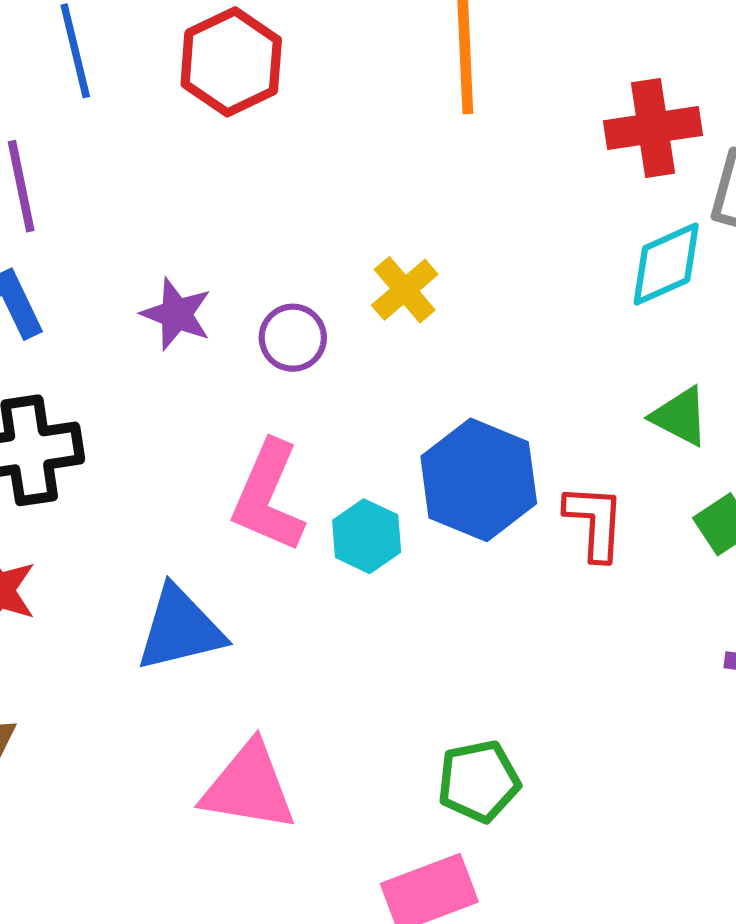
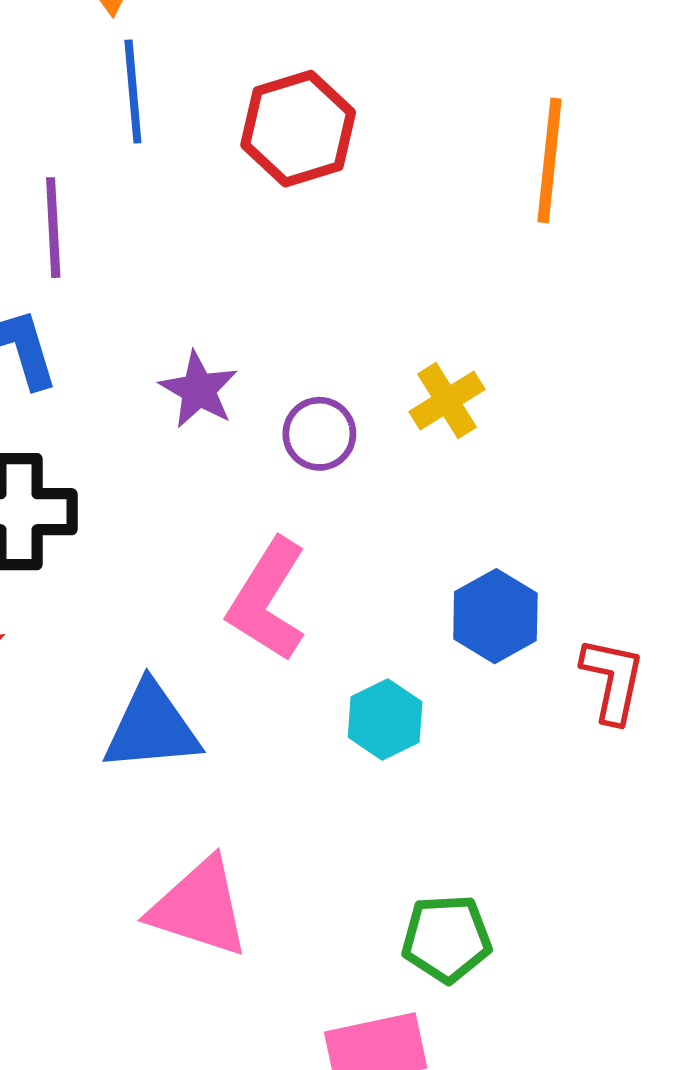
blue hexagon: (479, 480) -> (495, 616), size x0.7
cyan hexagon: (367, 536) -> (385, 720), moved

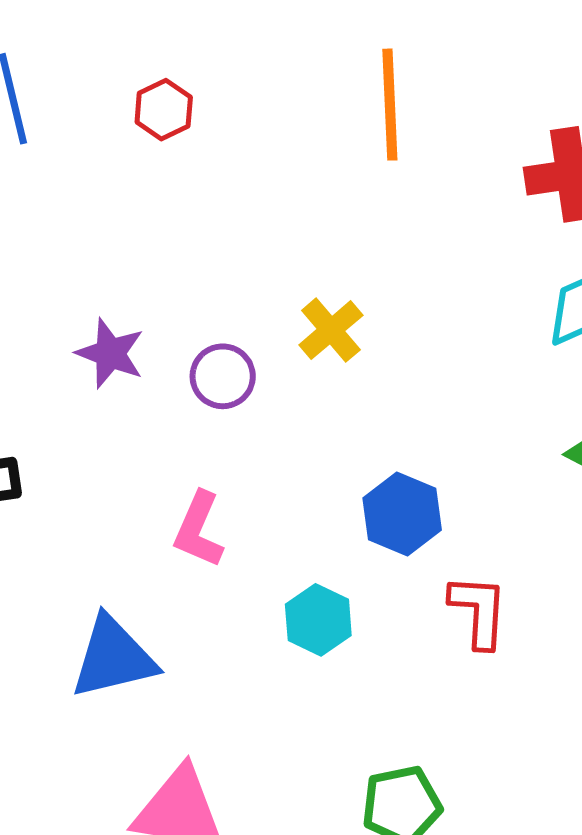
red hexagon: (298, 129) -> (164, 110), size x0.6
pink L-shape: (267, 600) -> (199, 530), size x0.7
red L-shape: (613, 680) -> (479, 611), moved

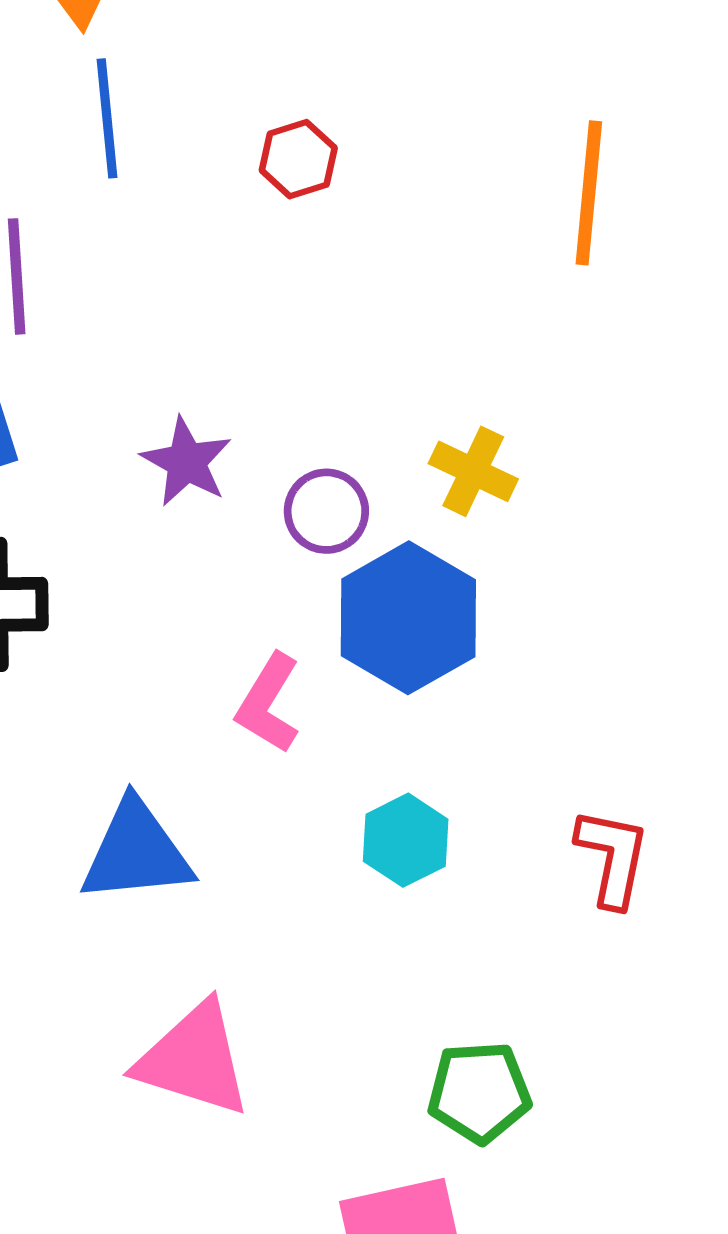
yellow cross: (331, 330) -> (473, 471), turned -32
blue hexagon: (402, 514) -> (408, 618), moved, size x1.4

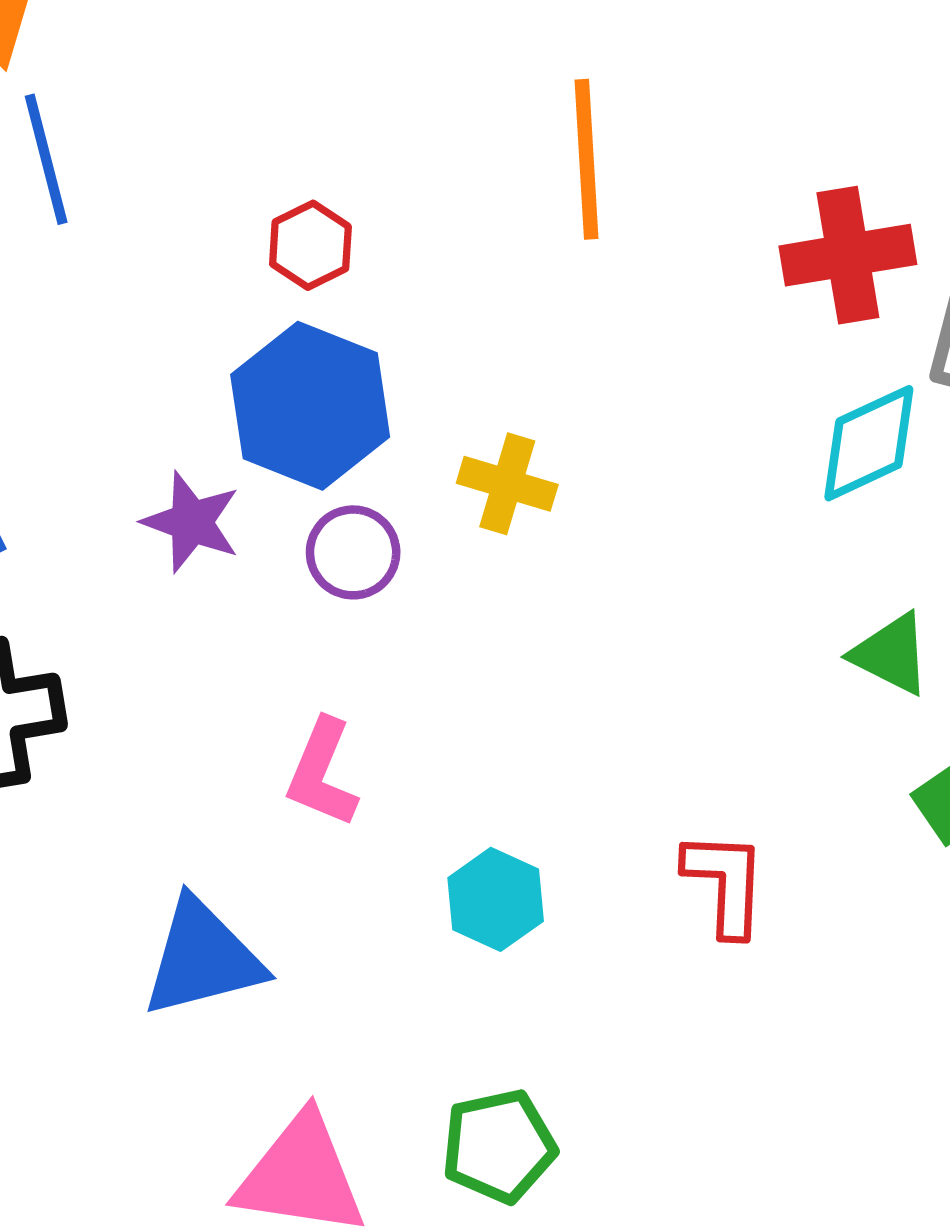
red hexagon: (298, 159) -> (310, 245), moved
blue hexagon: (408, 618) -> (310, 406), moved
green pentagon: (479, 1092) -> (499, 1146), moved

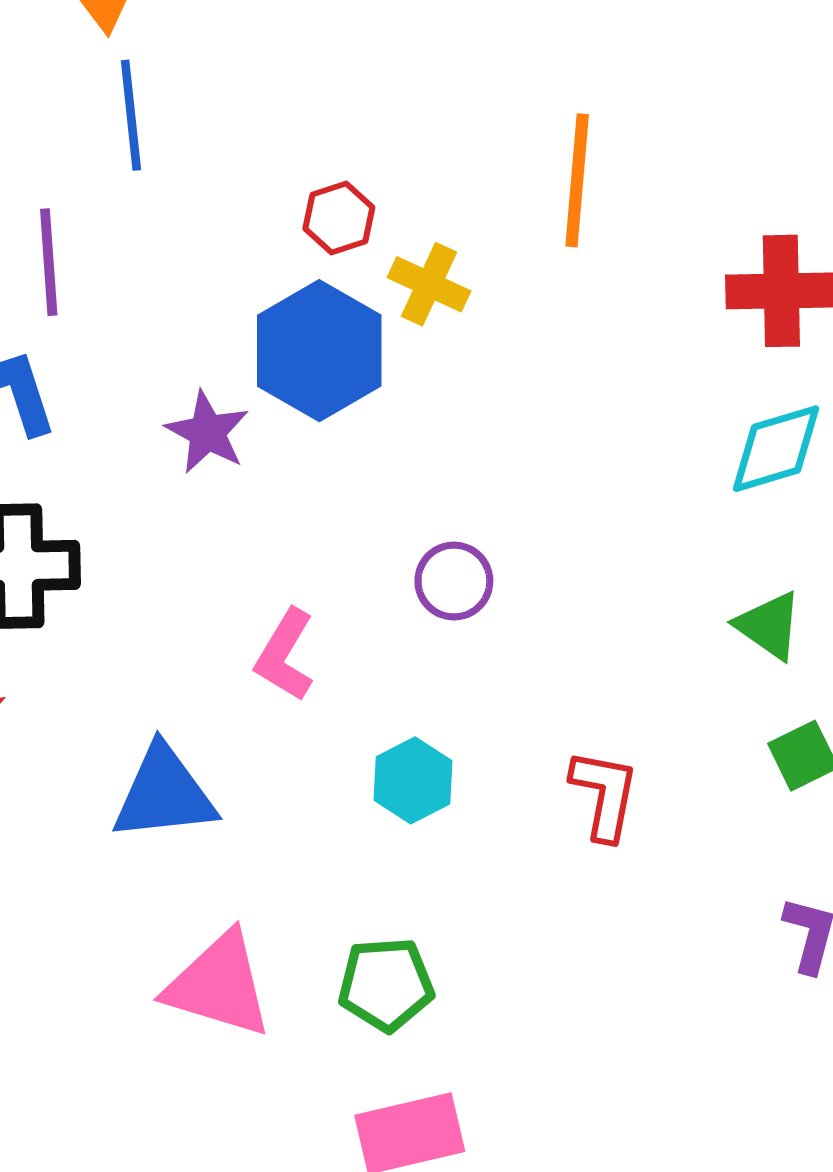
yellow cross: (507, 484) -> (429, 284), moved
purple circle: (353, 552) -> (454, 581), moved

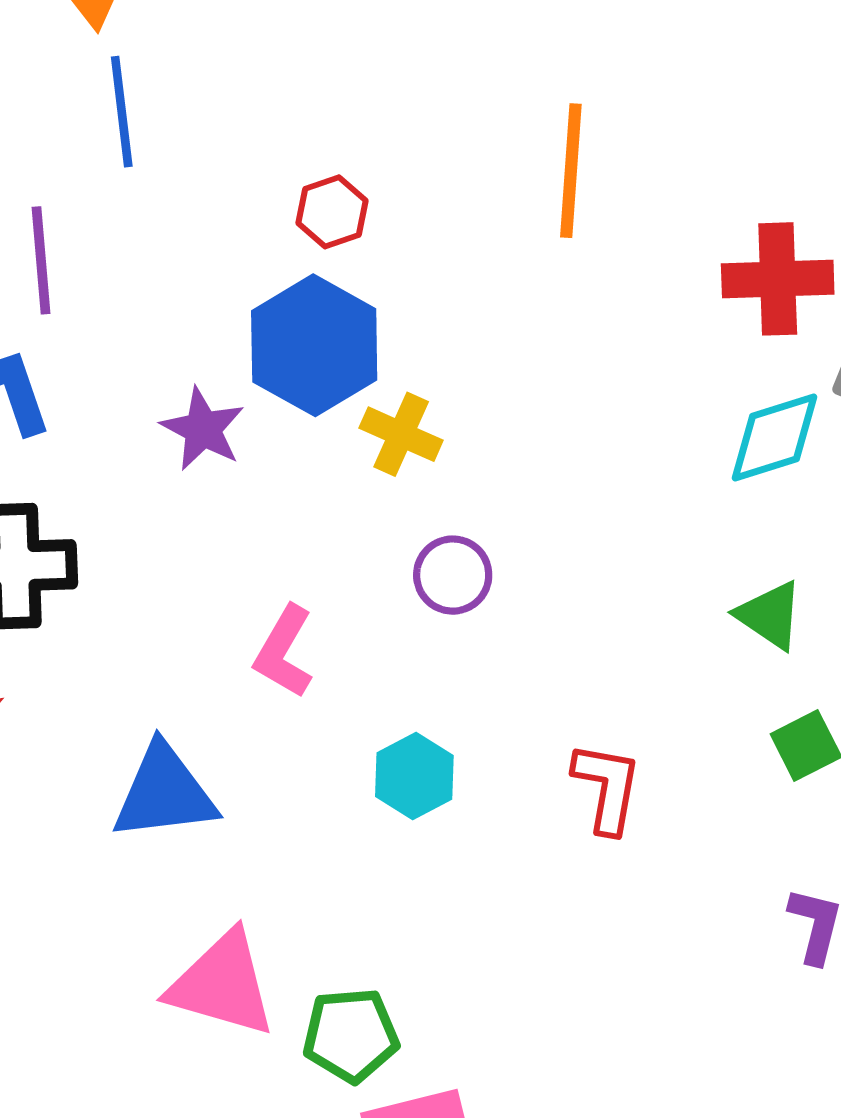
yellow cross: (429, 284) -> (401, 434), moved
green pentagon: (386, 984) -> (351, 1035), moved

